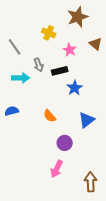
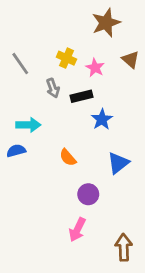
yellow cross: (49, 33) -> (66, 58), moved
cyan arrow: (21, 78) -> (28, 125), moved

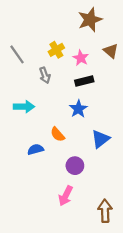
yellow cross: (66, 58) -> (56, 50), turned 35
black rectangle: (81, 96) -> (84, 81), moved
blue star: (102, 119) -> (78, 109), moved
blue semicircle: (16, 151) -> (36, 149), moved

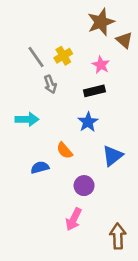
brown triangle: (111, 51) -> (124, 40), moved
gray line: (17, 54) -> (36, 57), moved
pink star: (81, 58) -> (101, 65), moved

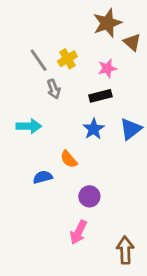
pink star: (101, 65) -> (107, 68), turned 30
blue triangle: (113, 156) -> (131, 129), moved

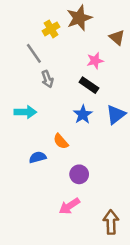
brown star: (107, 23) -> (79, 18), moved
yellow cross: (67, 59) -> (51, 29), moved
black rectangle: (100, 96) -> (89, 85), turned 48
pink arrow: (78, 232) -> (69, 206), turned 30

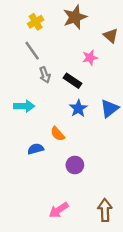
yellow cross: (51, 29) -> (36, 22), moved
black rectangle: (89, 85) -> (73, 81), moved
pink arrow: (69, 206) -> (59, 210), moved

